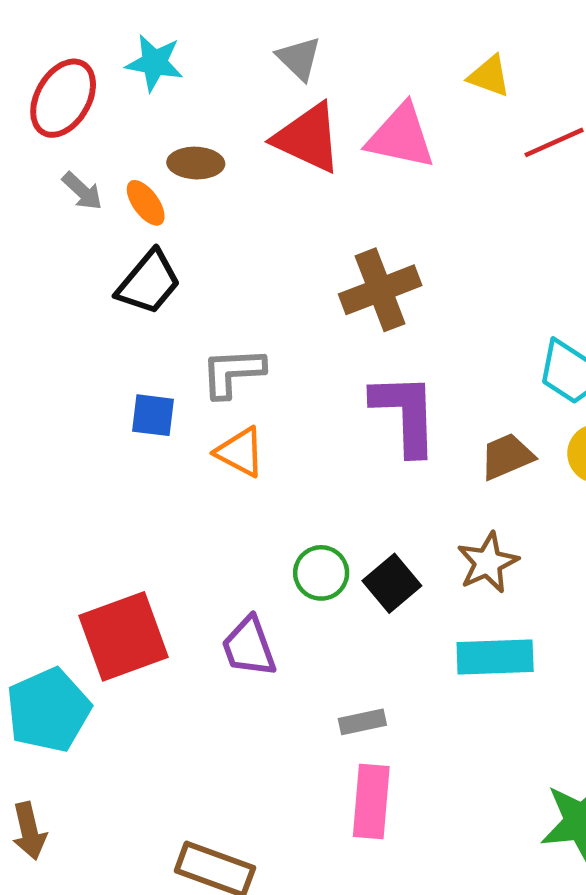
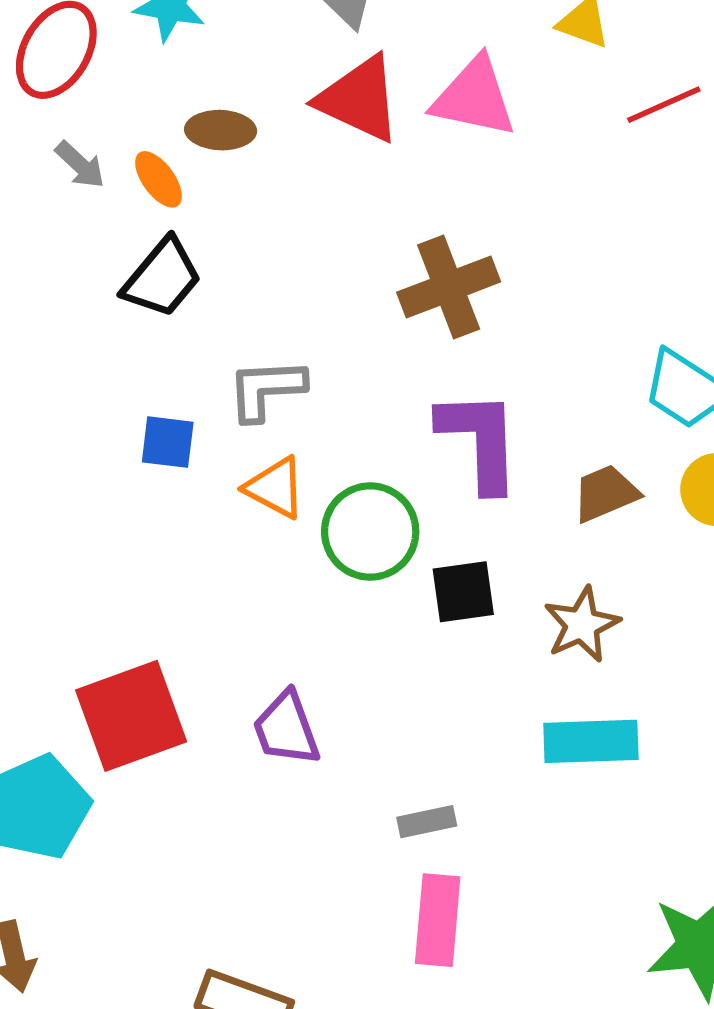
green circle: (321, 573) -> (370, 532), moved, size x1.4
black square: (392, 583) -> (463, 592), moved, turned 32

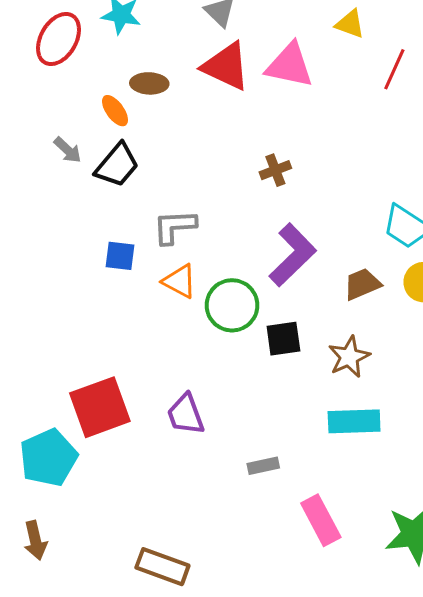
red line: (664, 105) -> (394, 69), turned -42
gray arrow: (80, 165) -> (68, 150), moved
brown cross: (449, 287) -> (275, 170), size x0.6
purple L-shape: (480, 440) -> (293, 255), turned 48
pink rectangle: (438, 920) -> (321, 520), moved, turned -33

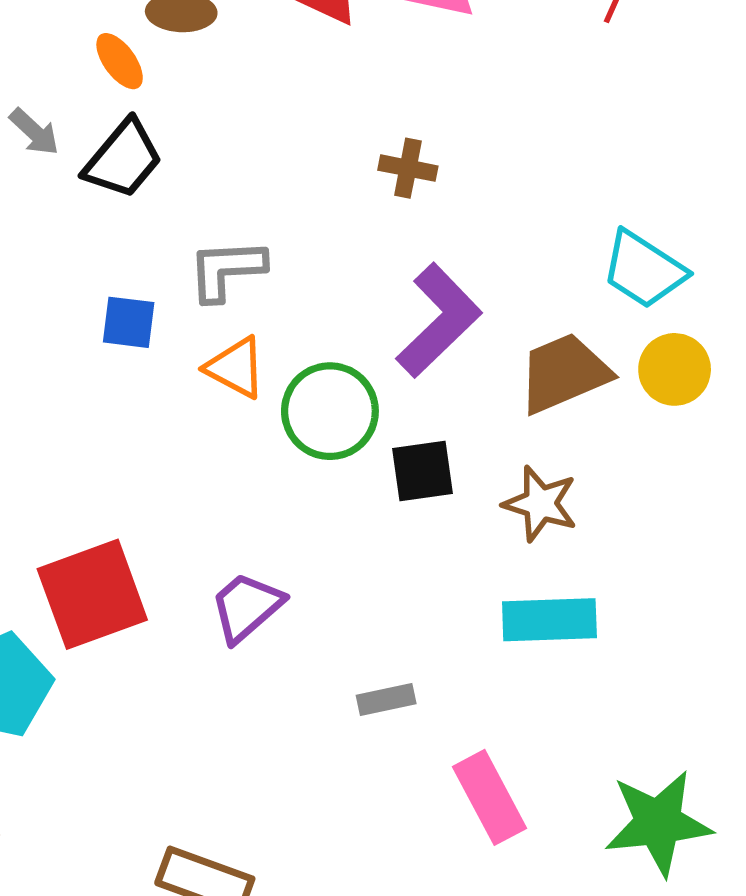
brown cross: (275, 170) -> (408, 168), turned 32
brown trapezoid: (362, 284) -> (564, 373), size x1.4
brown star: (349, 357) -> (540, 504), turned -30
purple trapezoid: (186, 414) -> (247, 607), turned 69

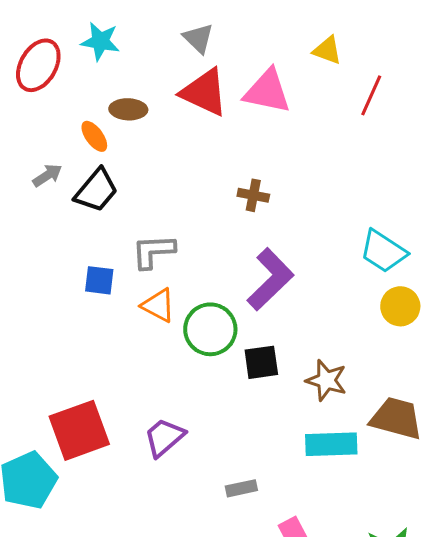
gray arrow: (34, 132) -> (47, 175), turned -76
brown trapezoid: (564, 373) -> (396, 418), moved, turned 38

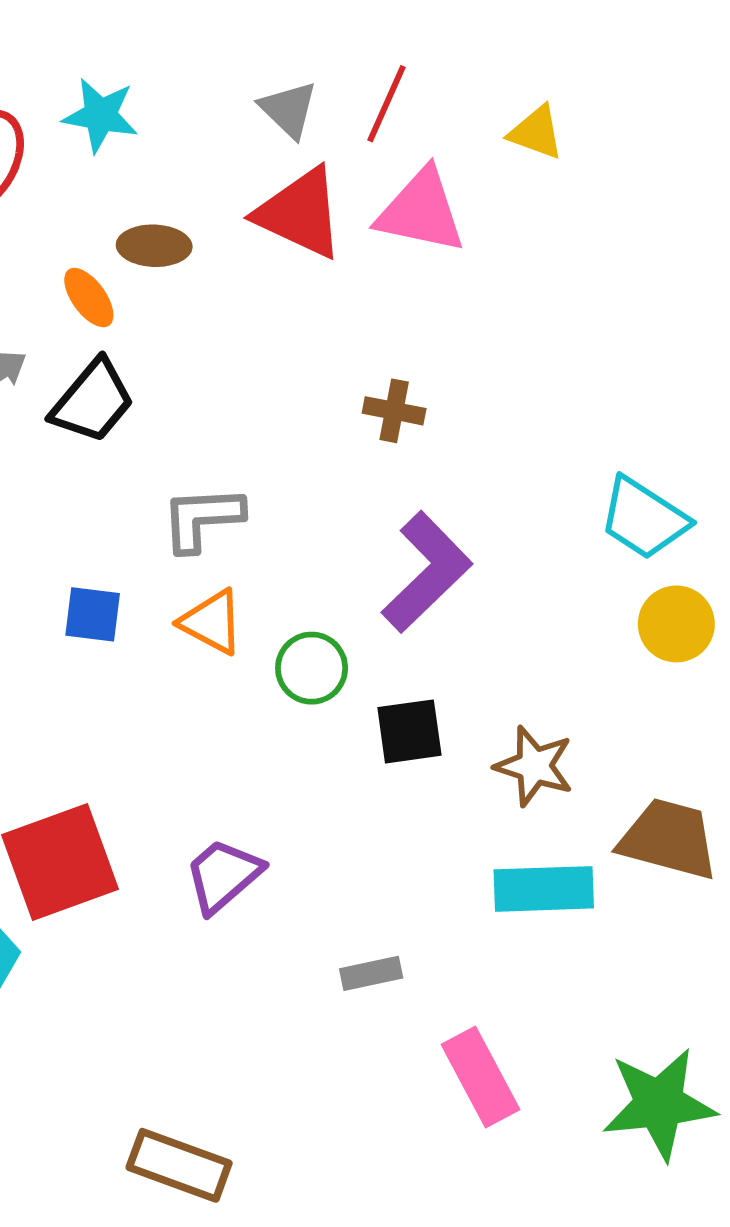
red line: (371, 95) -> (386, 104), moved
blue square: (99, 280) -> (93, 614), moved
green circle: (210, 329) -> (312, 668), size x0.7

